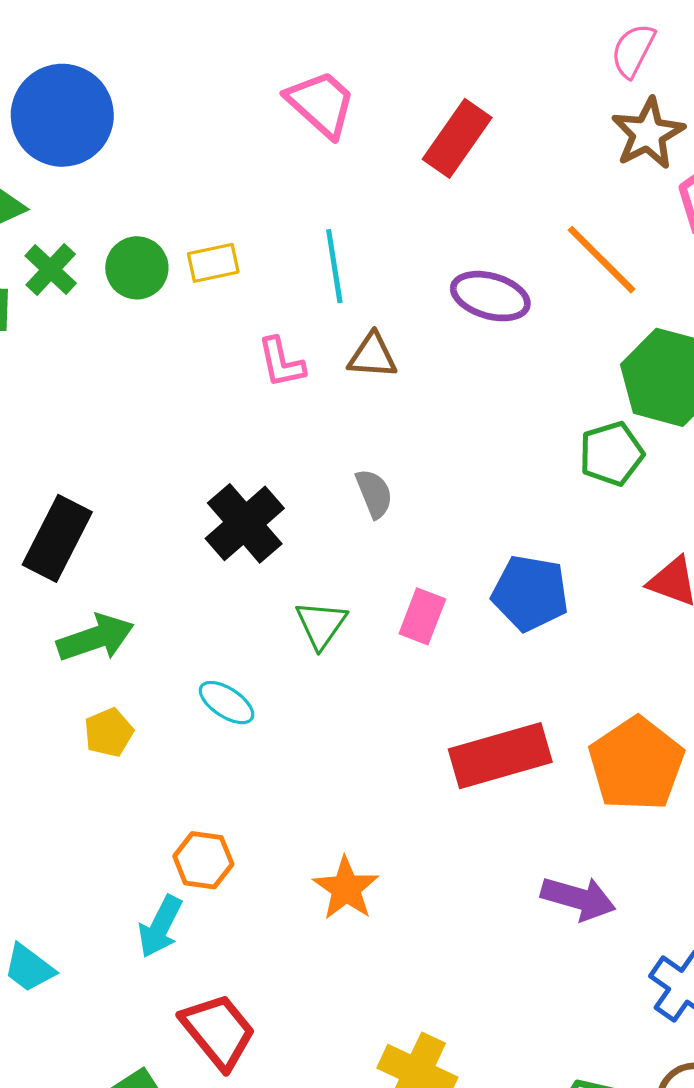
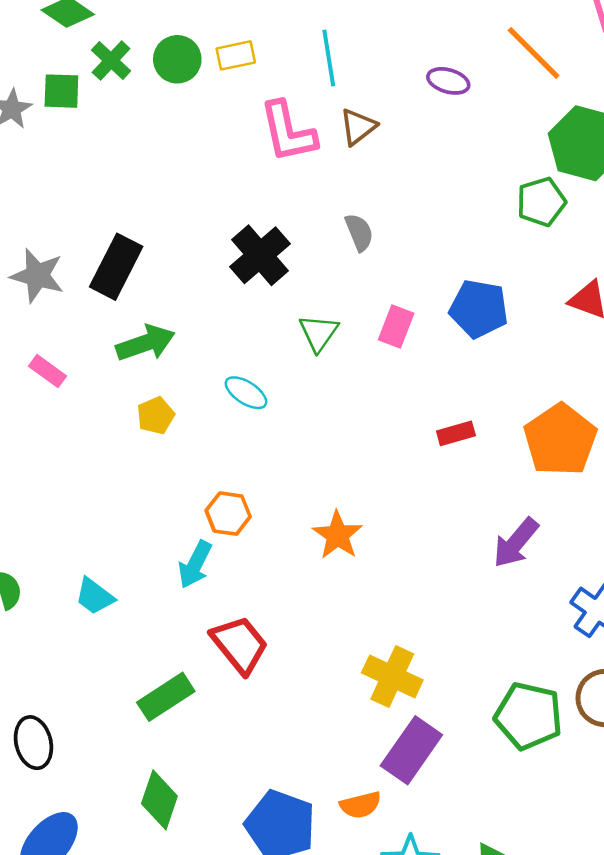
purple ellipse: (490, 296) -> (448, 81), size x0.7
brown triangle: (373, 356) -> (358, 127), turned -42
pink L-shape: (281, 362) -> (288, 132), size x1.6
red rectangle: (500, 756) -> (456, 433), size x0.5
purple arrow: (578, 898) -> (516, 543), turned 114

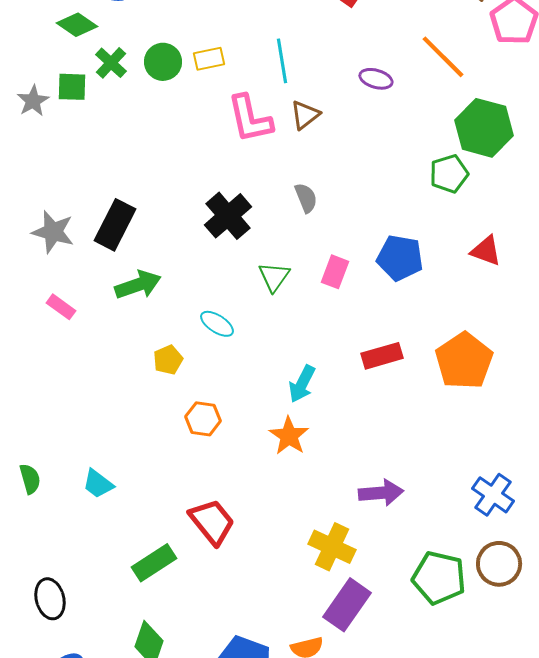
yellow pentagon: (156, 416) -> (168, 360), moved
red rectangle: (456, 433) -> (382, 356), size x1.4
purple arrow: (516, 543) -> (381, 493), moved, turned -135
cyan arrow: (195, 564) -> (302, 384), moved

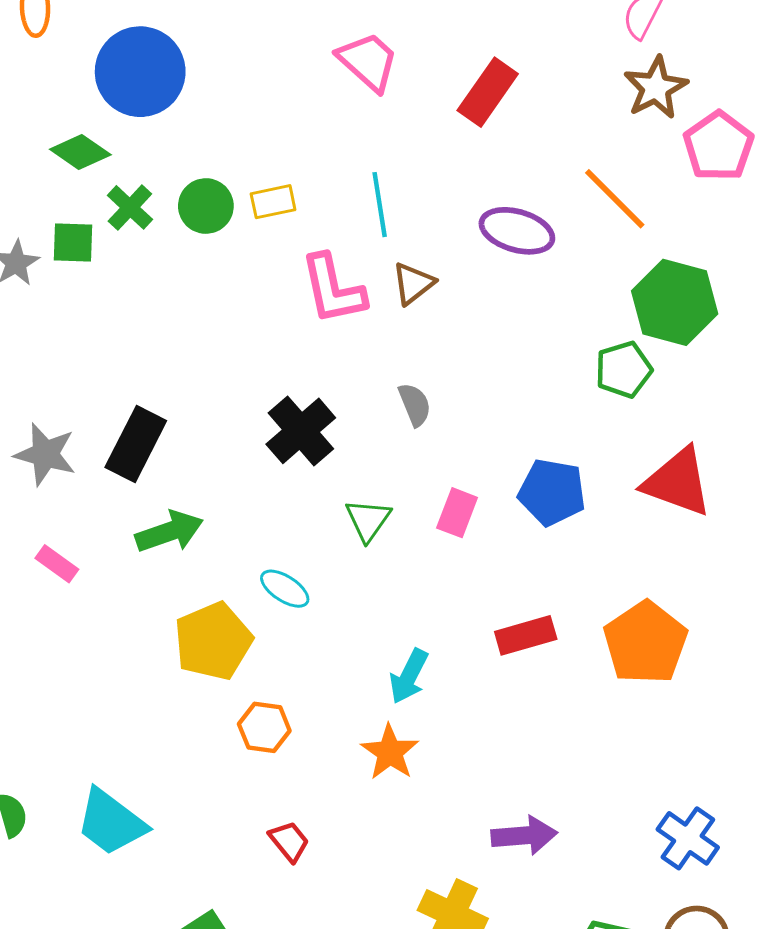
purple ellipse: (376, 79) -> (517, 231), size x1.5
red triangle: (486, 251) -> (678, 482), size x1.6
yellow pentagon: (168, 360) -> (213, 641), size x1.8
cyan trapezoid: (98, 484) -> (111, 822), size x1.6
red trapezoid: (212, 522) -> (289, 841), moved, size x0.6

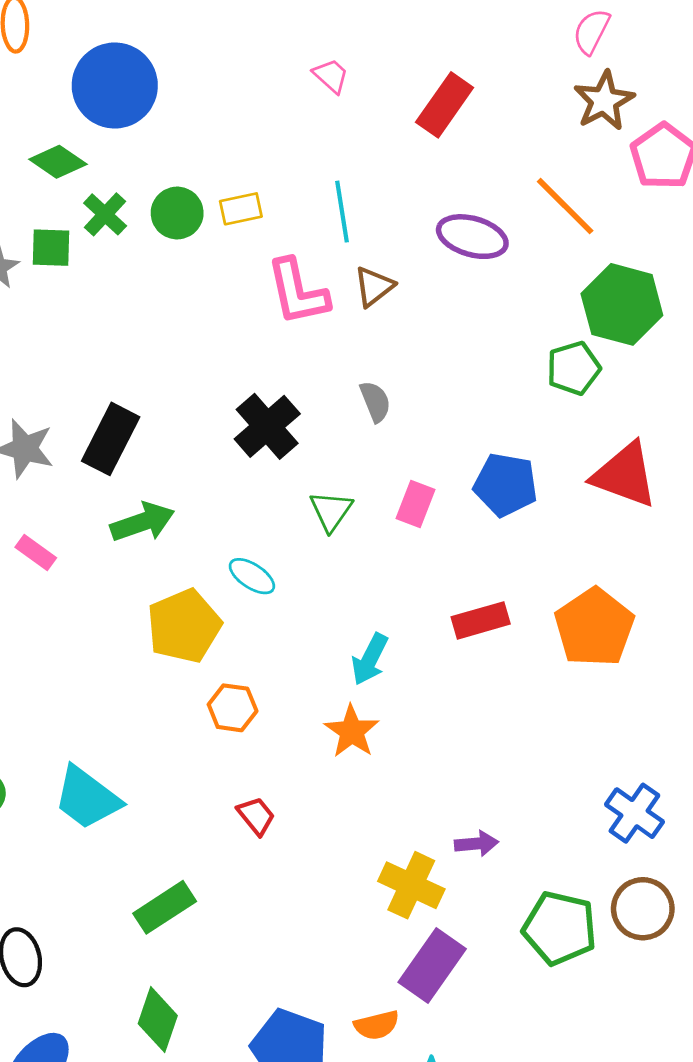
pink trapezoid: (368, 61) -> (331, 76), size x0.6
purple arrow: (524, 835) -> (476, 844), moved, size x0.7

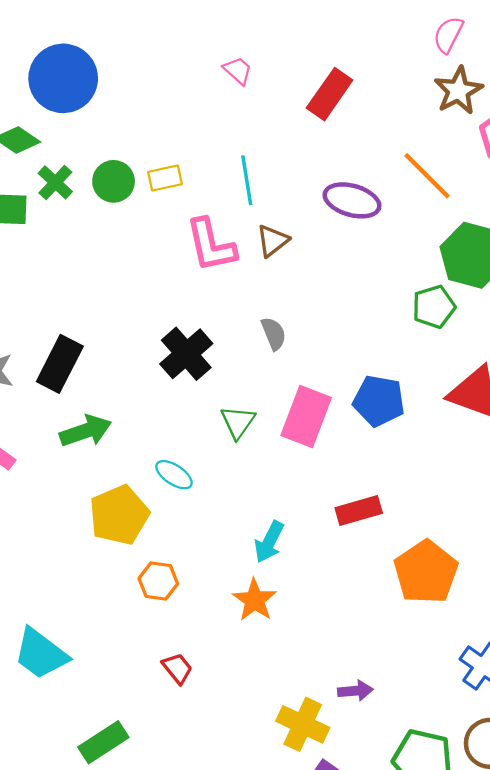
pink rectangle: (415, 504) -> (306, 416), size x1.6
orange pentagon: (594, 627) -> (426, 572), moved

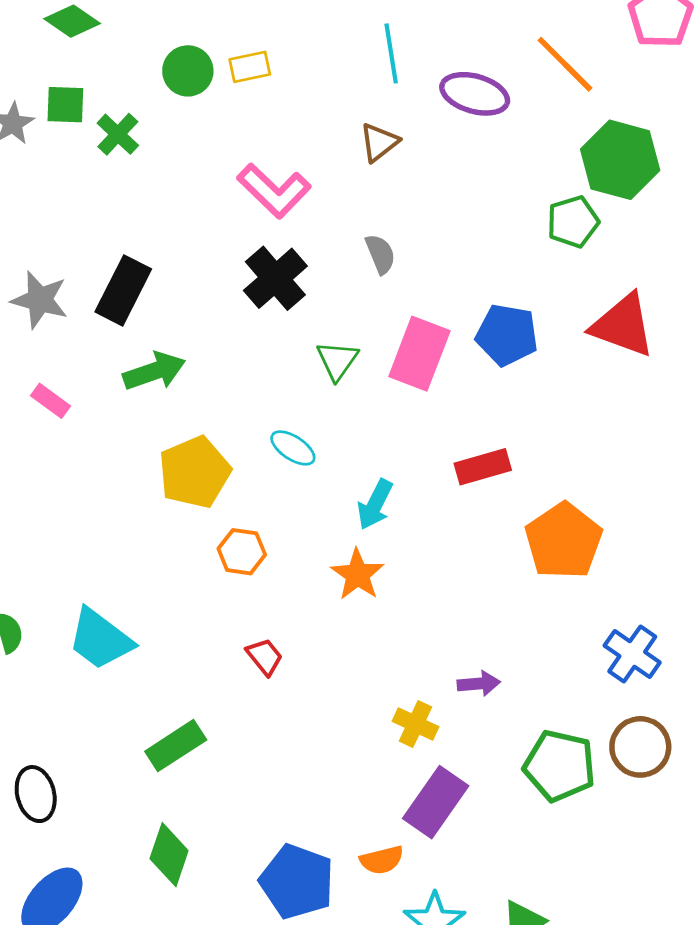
cyan line: (247, 180) -> (391, 53), moved
green cross: (55, 182) -> (118, 134), moved
pink L-shape: (211, 245) -> (274, 191), moved, turned -34
cyan ellipse: (174, 475) -> (293, 448), moved
yellow cross: (303, 724) -> (415, 724), size x0.7

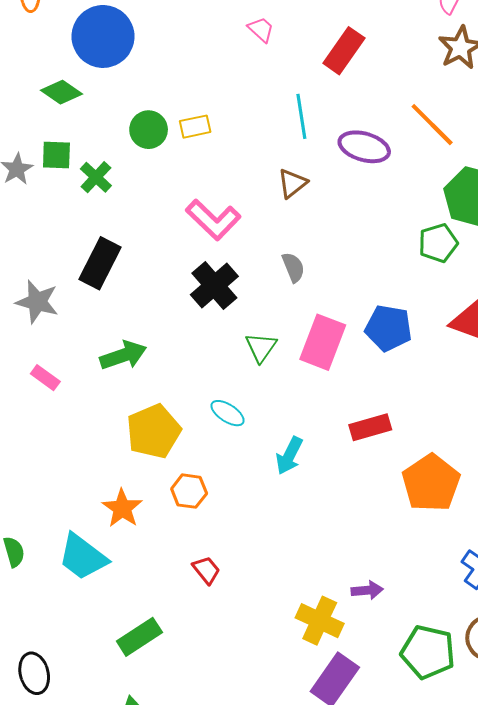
black rectangle: (123, 290) -> (100, 263), moved
orange star: (358, 575) -> (122, 508), moved
yellow cross: (415, 724) -> (320, 621), size x1.4

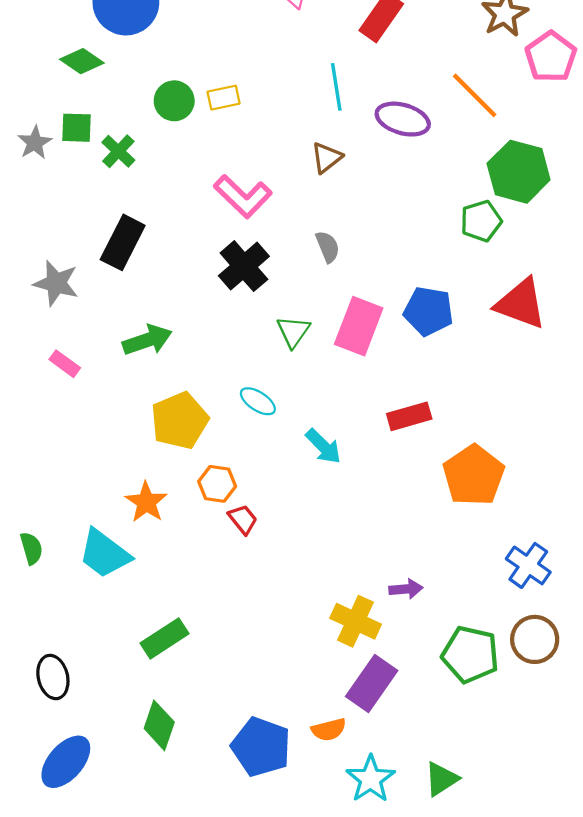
cyan arrow: (289, 456) -> (323, 446), turned -72
red trapezoid: (206, 570) -> (243, 519), moved

